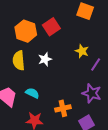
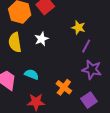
purple line: (96, 65) -> (86, 46), moved
orange cross: (63, 108) -> (64, 87), turned -35

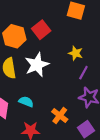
white star: (42, 39) -> (37, 65), size x1.6

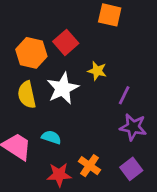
yellow star: (76, 53) -> (97, 71), moved
orange cross: (60, 116) -> (90, 166), moved

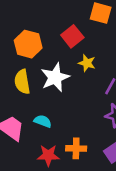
red square: (66, 42) -> (72, 36), moved
orange cross: (90, 166) -> (76, 148), turned -36

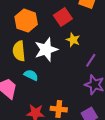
cyan semicircle: (43, 121) -> (31, 75), moved

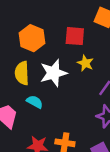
red square: (63, 17) -> (75, 36), turned 36

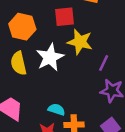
yellow star: (85, 63) -> (80, 42), size x1.5
cyan semicircle: (35, 102) -> (57, 109), moved

